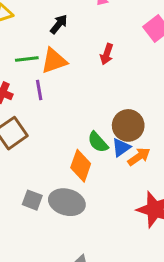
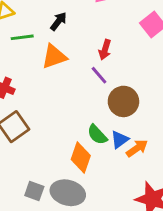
green line: (27, 59) -> (22, 37), moved
purple line: (39, 90) -> (99, 75), moved, turned -30
brown circle: (128, 125) -> (123, 101), moved

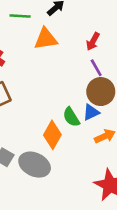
purple line: (99, 75) -> (96, 68), moved
blue triangle: (120, 140) -> (91, 112), moved

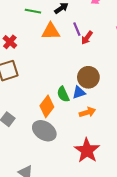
purple line: (96, 68) -> (77, 29), moved
gray ellipse: (35, 165) -> (44, 131), moved

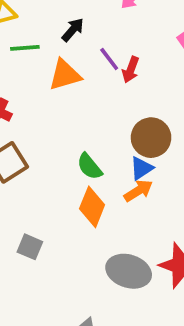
green semicircle: (63, 94) -> (89, 166), moved
orange arrow: (87, 112) -> (138, 191), moved
gray ellipse: (44, 131) -> (129, 271), moved

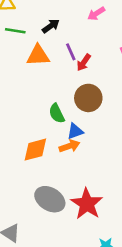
brown circle: (151, 138) -> (88, 98), moved
green semicircle: (89, 166) -> (57, 113), moved
orange diamond: (92, 207) -> (35, 150), turned 40

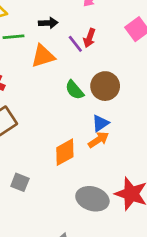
black arrow: (51, 26) -> (48, 23), turned 48
red arrow: (84, 62) -> (89, 38), moved
green semicircle: (57, 113) -> (74, 90), moved

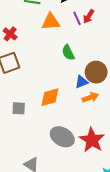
brown circle: (105, 86) -> (96, 72), moved
orange arrow: (98, 140) -> (90, 97), moved
gray square: (20, 182) -> (19, 108), moved, turned -32

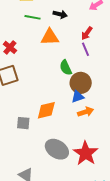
purple line: (77, 18) -> (85, 49), moved
brown circle: (96, 72) -> (81, 83), moved
gray square: (19, 108) -> (23, 123), moved

